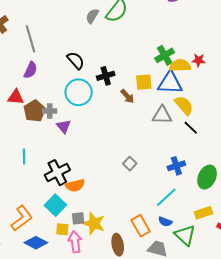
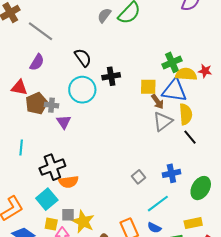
gray line: (31, 39) -> (40, 31), turned -44
brown arrow: (127, 96) -> (157, 102), moved
yellow semicircle: (184, 105) -> (186, 114), turned 30
gray triangle: (162, 115) -> (163, 122), turned -45
gray square: (130, 164) -> (139, 177), moved

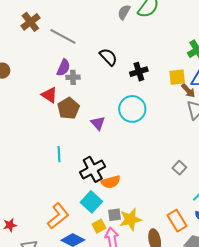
red triangle: (19, 88) -> (49, 95), turned 30
cyan circle: (82, 90) -> (132, 109), moved
gray cross: (52, 105) -> (73, 77), moved
yellow star: (83, 222) -> (130, 219), turned -30
yellow square: (51, 224) -> (99, 226), turned -32

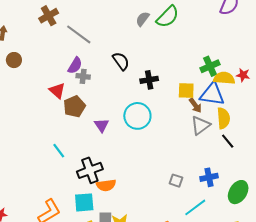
cyan line: (59, 154) -> (59, 151), turned -42
gray square: (179, 168) -> (176, 181), turned -32
cyan square: (91, 202) -> (84, 202), turned 35

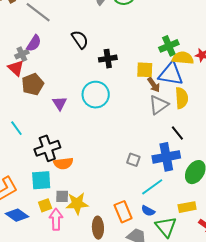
gray cross: (83, 76) -> (22, 54), moved, turned -32
black line: (228, 141) -> (177, 133), moved
blue cross: (209, 177) -> (166, 157), size x1.5

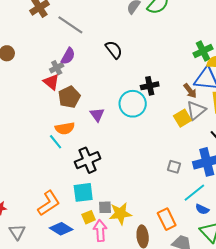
black cross: (108, 59) -> (150, 86), moved
yellow square: (145, 70) -> (182, 118), moved, turned -30
orange semicircle: (63, 163) -> (65, 128), moved
blue semicircle: (148, 211) -> (202, 209), moved

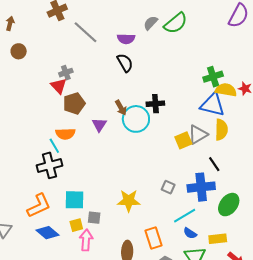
purple semicircle: (68, 56) -> (126, 39), moved, turned 54
brown arrow: (190, 91) -> (121, 108), moved
black cross: (88, 160) -> (50, 165), moved
yellow star: (120, 214) -> (129, 201), moved

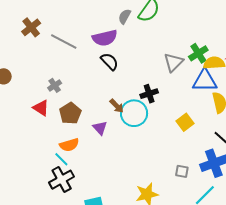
purple semicircle: (126, 39) -> (105, 38), size x1.4
red triangle: (59, 86) -> (41, 108), moved
gray triangle: (198, 135) -> (173, 62), moved

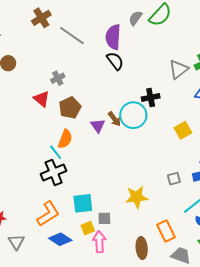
purple semicircle: (105, 38) -> (113, 37), turned 100
brown arrow: (117, 106) -> (114, 119), moved
orange semicircle: (69, 145) -> (65, 139), turned -60
gray square: (182, 171) -> (174, 179), turned -32

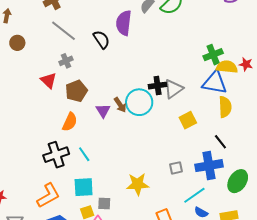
gray line: (72, 36) -> (64, 31), moved
black semicircle: (115, 61) -> (101, 39), moved
gray triangle: (178, 69) -> (173, 89), moved
cyan line: (56, 152) -> (84, 154), moved

